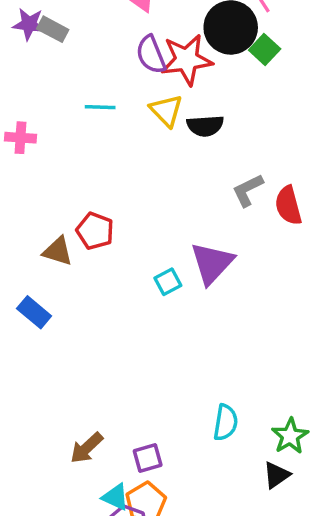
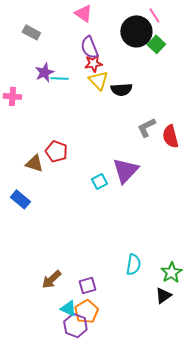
purple star: (29, 24) -> (44, 72), moved, turned -30
red star: (187, 60) -> (93, 63), moved, size x0.6

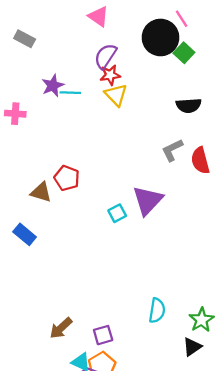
gray rectangle: (31, 32) -> (25, 39), moved
purple semicircle: (89, 47) -> (105, 56), turned 55
black semicircle: (121, 89) -> (189, 105), moved

